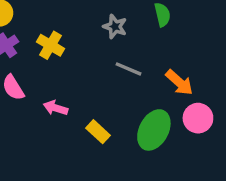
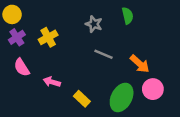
yellow cross: (50, 45) -> (48, 37), turned 30

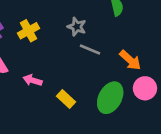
gray star: (94, 24) -> (77, 27), moved

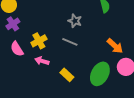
yellow cross: (28, 31) -> (39, 41), moved
gray line: (90, 49) -> (70, 42), moved

